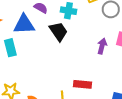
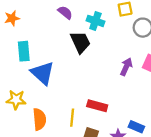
blue triangle: (24, 24) -> (43, 73), moved, turned 35

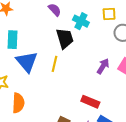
red rectangle: (97, 106) -> (90, 102), moved
yellow line: (72, 118) -> (55, 64), moved

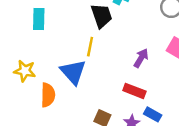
blue triangle: (27, 62) -> (73, 72), moved
purple arrow: (103, 66) -> (141, 58), moved

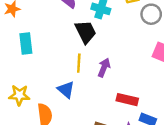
purple arrow: (141, 58) -> (104, 68), moved
blue triangle: (73, 72) -> (66, 90), size x0.7

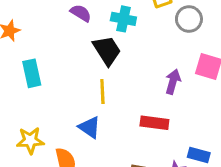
purple arrow: (104, 68) -> (173, 82), moved
red rectangle: (127, 100) -> (154, 123), moved

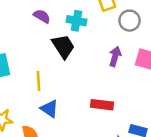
purple arrow: (173, 82) -> (115, 56), moved
yellow line: (102, 91) -> (39, 81), moved

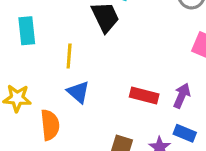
purple arrow: (115, 56) -> (182, 96), moved

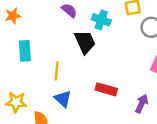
red rectangle: (144, 95) -> (106, 89), moved

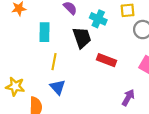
cyan rectangle: (25, 51) -> (44, 32), moved
red rectangle: (106, 89) -> (106, 60), moved

